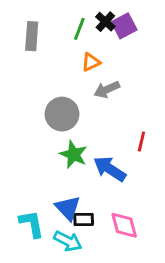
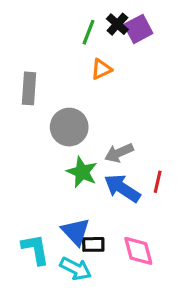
gray rectangle: (32, 36) -> (29, 88), moved
gray arrow: (107, 89) -> (119, 153), moved
red line: (141, 141) -> (158, 182), moved

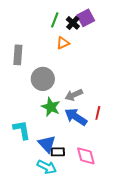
black cross: (117, 24) -> (73, 23), moved
cyan L-shape: (35, 249) -> (22, 130), moved

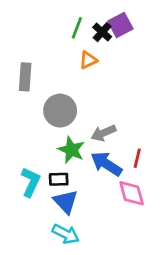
cyan L-shape: (22, 130) -> (31, 182), turned 35
black rectangle: (58, 152) -> (59, 179), moved
pink diamond: (86, 156) -> (132, 193), moved

